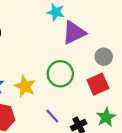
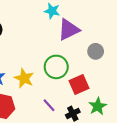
red square: (98, 84) -> (79, 85), moved

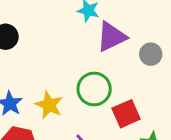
gray circle: (96, 51) -> (151, 54), moved

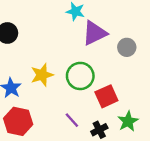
yellow star: (49, 105) -> (42, 75), moved, turned 30

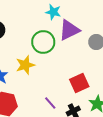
green circle: (80, 76) -> (43, 42), moved

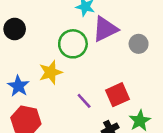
purple line: (50, 103) -> (84, 101), moved

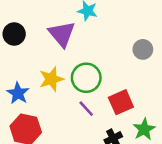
purple triangle: (105, 29) -> (62, 34), moved, turned -44
green circle: (73, 44) -> (86, 78), moved

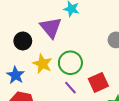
black circle: (14, 34) -> (23, 41), moved
yellow star: (51, 79) -> (42, 64), turned -30

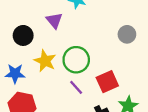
purple triangle: (51, 28) -> (54, 20), size x0.7
blue star: (16, 75) -> (15, 74), turned -30

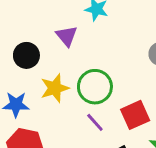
yellow star: (45, 61) -> (55, 88), turned 30

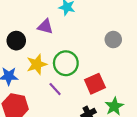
purple triangle: (67, 36) -> (45, 27), turned -35
purple line: (95, 122) -> (55, 89), moved

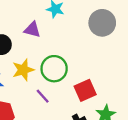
gray circle: (113, 40) -> (102, 23), moved, size x1.5

